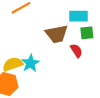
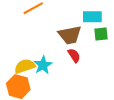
red semicircle: (76, 51) -> (74, 55), moved

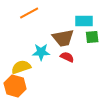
red semicircle: (74, 55) -> (67, 57), turned -32
cyan star: (43, 65) -> (41, 52), moved, turned 30

